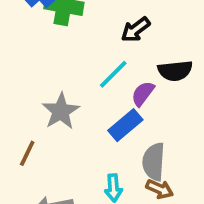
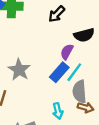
cyan line: (113, 74) -> (74, 72), moved

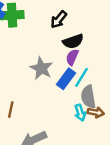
black semicircle: (84, 35) -> (73, 41), moved
gray star: (19, 70) -> (41, 68), moved
cyan arrow: (58, 111) -> (80, 113), moved

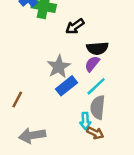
black arrow: (59, 20) -> (75, 26), moved
blue rectangle: (66, 79) -> (67, 86), moved
brown arrow: (96, 112) -> (95, 133), moved

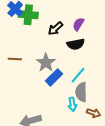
purple semicircle: (92, 64) -> (78, 24), moved
brown line: (17, 99) -> (15, 59), moved, turned 72
brown arrow: (95, 133) -> (93, 113), moved

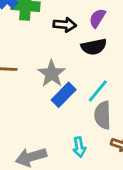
black arrow: (55, 28) -> (65, 25), turned -133
cyan arrow: (72, 104) -> (79, 147), moved

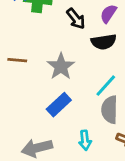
black arrow: (65, 25) -> (76, 19), turned 45
blue rectangle: (64, 95) -> (59, 105), moved

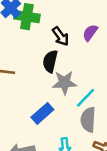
black semicircle: (104, 42) -> (50, 61), moved, turned 110
gray star: (61, 66) -> (64, 83), moved, turned 30

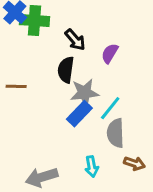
purple semicircle: (90, 33) -> (110, 53), moved
blue rectangle: (42, 113) -> (79, 114), moved

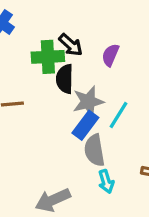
green cross: (34, 21) -> (48, 57), moved
gray semicircle: (116, 133) -> (94, 150), moved

